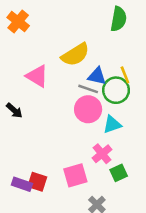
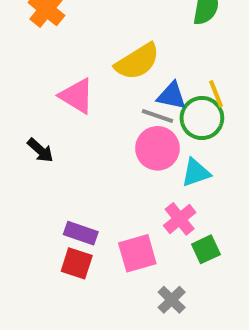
purple rectangle: (22, 184) -> (81, 233), moved

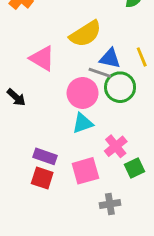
green circle: (202, 118) -> (120, 87), moved
pink circle: (157, 148) -> (83, 93), moved
cyan triangle: (196, 173) -> (83, 123), moved
gray cross: (172, 300) -> (110, 204), turned 36

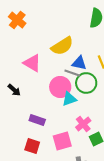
cyan triangle: (83, 123) -> (69, 99), moved
purple rectangle: (45, 156) -> (37, 120), moved

